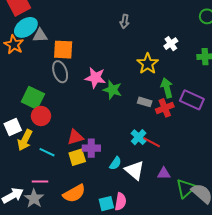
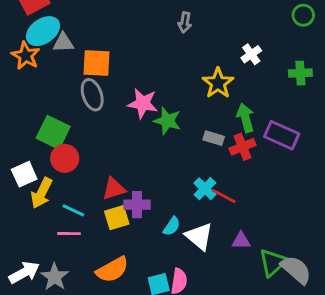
pink line: (40, 181) -> (69, 234), moved

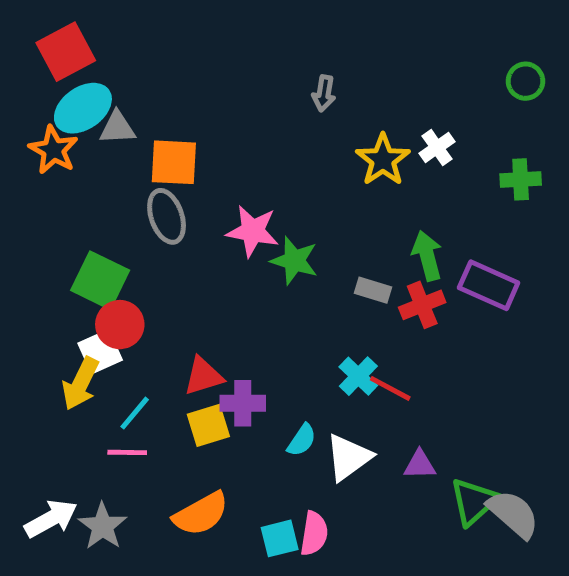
yellow star: (218, 83) -> (383, 160), moved
white square: (24, 174) -> (100, 352), moved
cyan line: (73, 210) -> (135, 413), turned -75
white triangle: (199, 236) -> (348, 457), turned 44

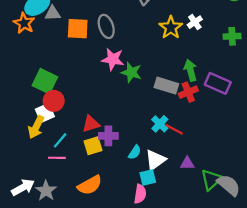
gray ellipse: (167, 216) -> (106, 26), moved
gray rectangle: (373, 290) -> (166, 86), size x1.5
cyan square: (280, 538) -> (148, 177), moved

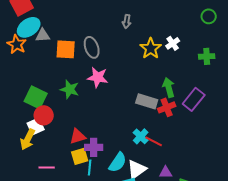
green star: (131, 72) -> (70, 89), moved
purple rectangle: (218, 83) -> (194, 99), turned -75
cyan line: (60, 140) -> (90, 167), moved, turned -35
cyan semicircle: (135, 152) -> (118, 162), size x1.5

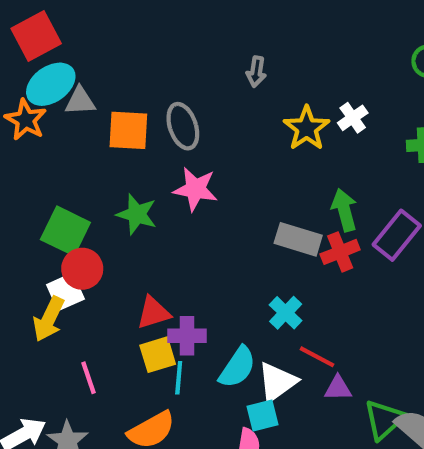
red line: (154, 141) -> (317, 357), moved
pink line: (47, 167) -> (89, 378), turned 70

